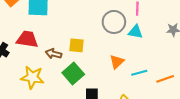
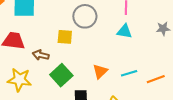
gray circle: (114, 22) -> (85, 16), moved
yellow square: (77, 45) -> (65, 37), moved
orange triangle: (117, 62) -> (100, 71), moved

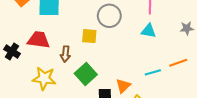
brown arrow: (41, 55) -> (65, 54), turned -98
orange triangle: (100, 71) -> (123, 86), moved
orange line: (156, 79) -> (178, 63), moved

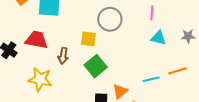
cyan triangle: (148, 31) -> (158, 38), moved
green square: (86, 74) -> (96, 66), moved

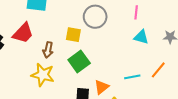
red trapezoid: (37, 40) -> (23, 33), turned 120
orange line: (178, 71) -> (158, 70), turned -36
yellow star: (40, 79) -> (43, 75), moved

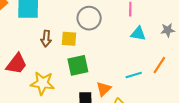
red trapezoid: (23, 33) -> (16, 64), moved
brown arrow: (48, 50) -> (46, 39), moved
green square: (79, 61) -> (78, 65), turned 30

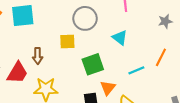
cyan triangle: (138, 34) -> (120, 38), moved, turned 35
brown arrow: (46, 39) -> (38, 56), moved
green square: (78, 65) -> (93, 64), moved

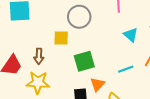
cyan triangle: (120, 38) -> (131, 35), moved
brown arrow: (38, 56) -> (39, 56), moved

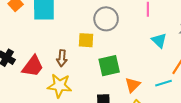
cyan line: (126, 69) -> (163, 83), moved
orange triangle: (98, 84) -> (133, 85), moved

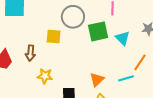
green square: (109, 66) -> (98, 31), moved
yellow star: (59, 86) -> (45, 76), moved, size x0.7

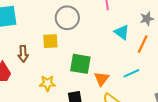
green square: (98, 31) -> (80, 64), moved, turned 30
brown arrow: (30, 53) -> (23, 54), moved
orange line: (140, 62) -> (143, 44), moved

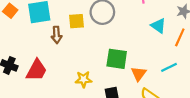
yellow square: (50, 41) -> (77, 21), moved
brown arrow: (23, 54) -> (57, 35), moved

